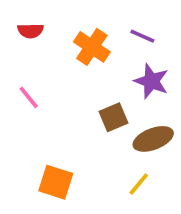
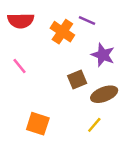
red semicircle: (30, 31) -> (21, 21), size x1.5
purple line: (142, 36) -> (87, 21), moved

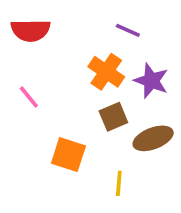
orange cross: (62, 32) -> (106, 72), moved
orange square: (38, 124) -> (68, 155), moved
yellow line: (94, 125) -> (119, 183), moved, turned -35

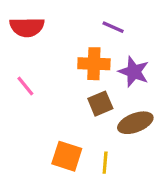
orange cross: (106, 72) -> (94, 64), turned -32
orange square: (68, 155) -> (67, 156), moved

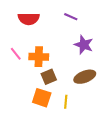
red semicircle: (27, 27) -> (29, 19), moved
orange cross: (94, 64) -> (39, 57), moved
brown square: (100, 104) -> (49, 77), moved

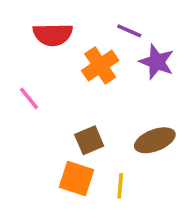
purple star: (84, 45) -> (157, 62), moved
orange cross: (39, 57) -> (100, 66), moved, turned -36

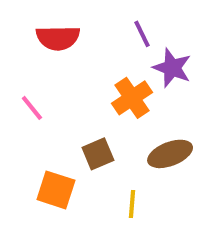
purple line: (129, 31) -> (142, 34), turned 40
orange cross: (100, 66) -> (132, 98), moved
orange square: (76, 179) -> (56, 190), moved

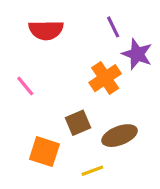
brown ellipse: (170, 154) -> (120, 136), moved
yellow line: (132, 204) -> (92, 171), moved, turned 65

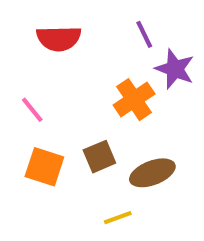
orange square: (44, 152) -> (44, 167), moved

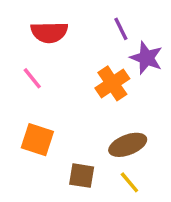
pink line: (32, 110) -> (32, 78), moved
brown square: (99, 157) -> (82, 176), moved, turned 32
yellow line: (118, 218) -> (129, 182), moved, turned 70

